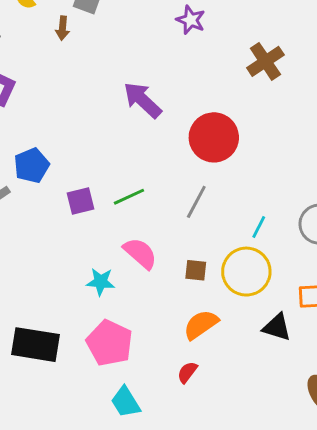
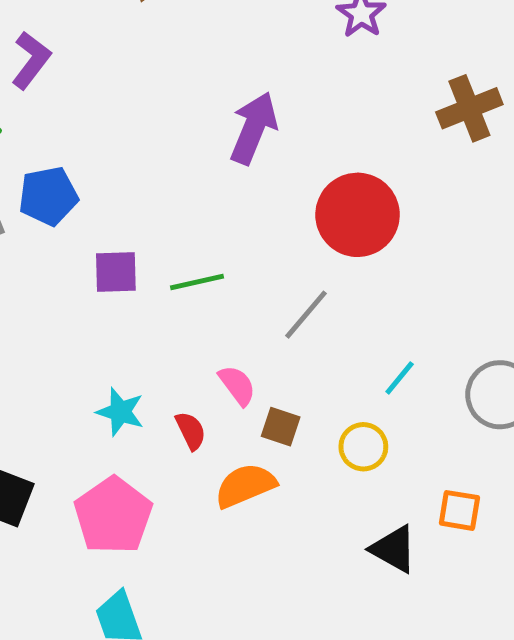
purple arrow: (142, 100) -> (254, 128), turned 57
pink semicircle: (140, 253) -> (237, 385), moved, size x0.7
yellow circle: (246, 272) -> (363, 447), size x0.6
orange semicircle: (201, 325) -> (245, 486), moved
red semicircle: (187, 372) -> (191, 431), moved, turned 105

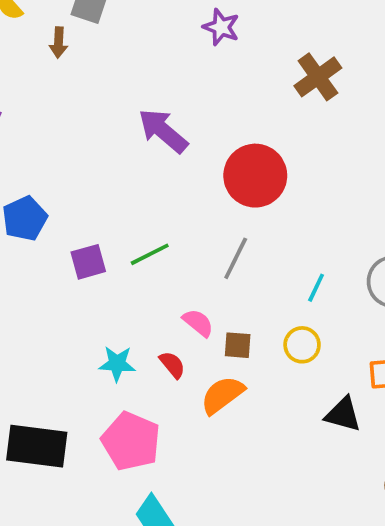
purple arrow: (254, 128) -> (163, 131), turned -58

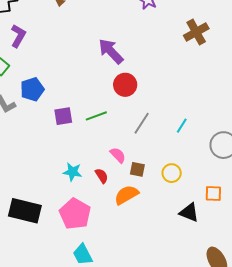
red circle: (255, 176) -> (125, 85), moved, size x0.7
cyan line: (316, 288) -> (182, 126), moved

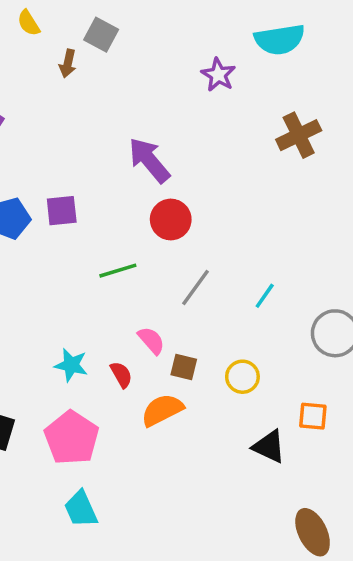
purple square: (63, 116) -> (62, 211), moved

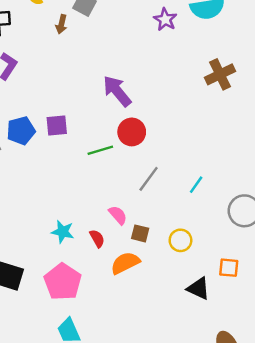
purple star: (218, 75) -> (165, 19), moved
green line: (118, 271) -> (100, 150), moved

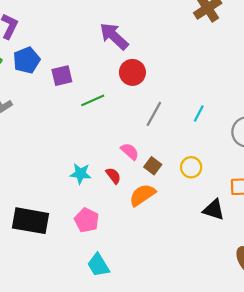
blue pentagon: (21, 131) -> (27, 60), moved
green line: (100, 150) -> (93, 100), moved
brown square: (140, 233) -> (153, 166), turned 30
pink pentagon: (63, 282) -> (87, 220), size x0.7

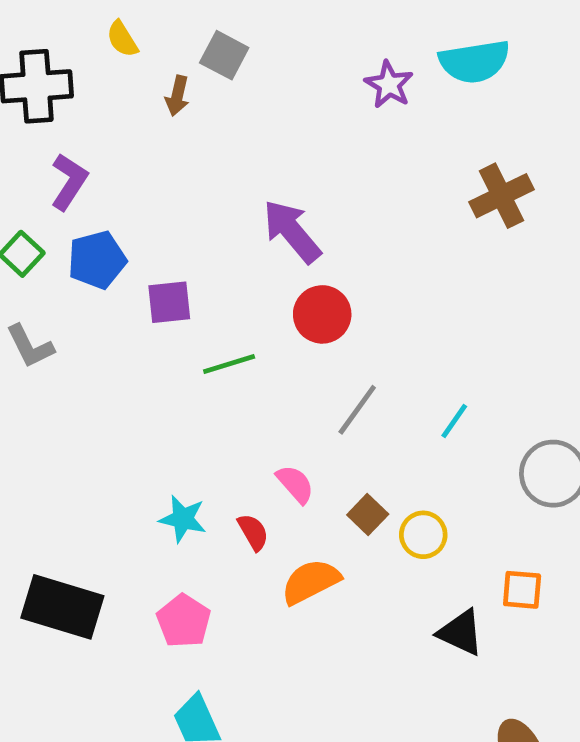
brown square: (153, 166) -> (368, 514), moved

